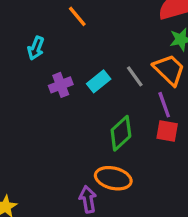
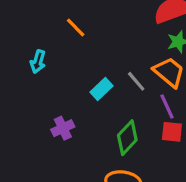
purple cross: (61, 85) -> (63, 128), moved

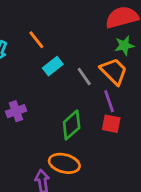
orange line: (76, 27) -> (36, 40), moved
cyan rectangle: (101, 89) -> (53, 66), moved

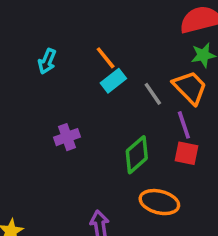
orange line: (36, 40) -> (106, 58), moved
orange ellipse: (64, 163) -> (159, 202), moved

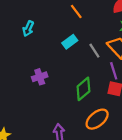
orange line: (106, 58) -> (76, 11), moved
orange ellipse: (159, 202) -> (97, 119), turned -55

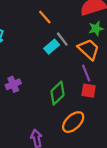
cyan rectangle: (70, 42) -> (52, 47), moved
gray line: (94, 51) -> (62, 39), moved

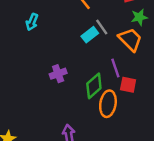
purple line: (86, 73) -> (115, 68), moved
purple cross: (13, 84) -> (58, 74), moved
orange ellipse: (73, 122) -> (108, 104), moved, turned -40

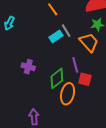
purple cross: (58, 74) -> (28, 67), turned 32

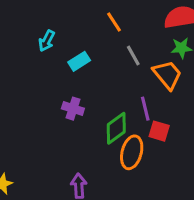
cyan rectangle: (56, 36) -> (79, 61), moved

